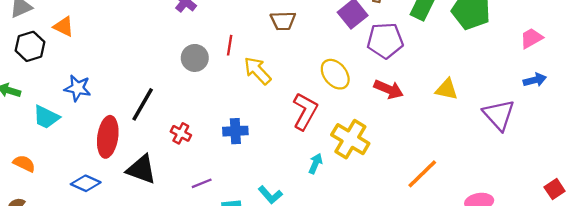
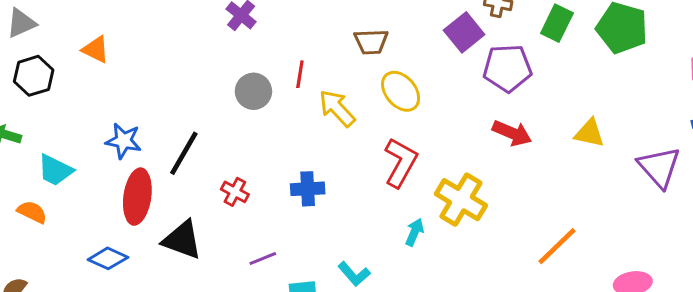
orange triangle: (64, 27) -> (96, 49), moved
yellow ellipse: (335, 74) -> (401, 91), moved
blue star: (78, 88) -> (123, 141), moved
orange semicircle: (24, 164) -> (32, 212), moved

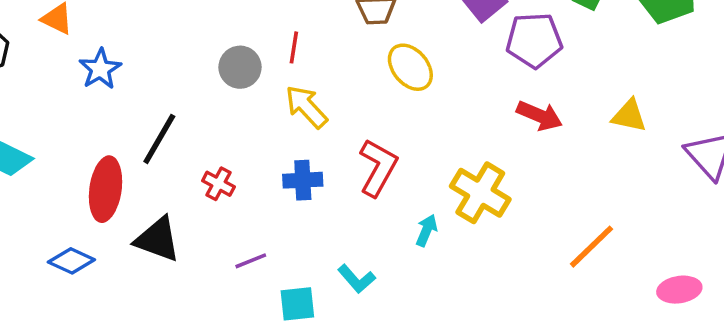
yellow arrow: (337, 108) -> (306, 107), moved
blue star: (123, 141) -> (100, 69), moved, turned 30
red L-shape: (401, 162) -> (378, 168), moved

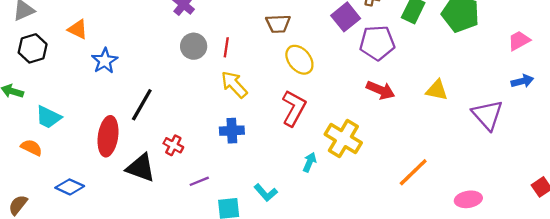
gray circle: (240, 67) -> (194, 46), moved
red L-shape: (378, 168) -> (294, 108), moved
red cross: (218, 184) -> (173, 145), moved
blue diamond: (71, 261) -> (70, 187), moved

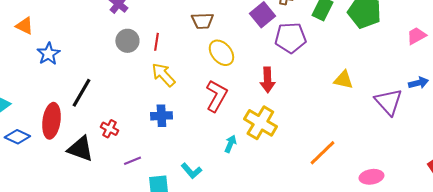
blue arrow: (522, 81) -> (418, 83), moved
red arrow: (381, 90) -> (267, 80), moved, turned 65
blue diamond: (70, 187) -> (17, 137), moved

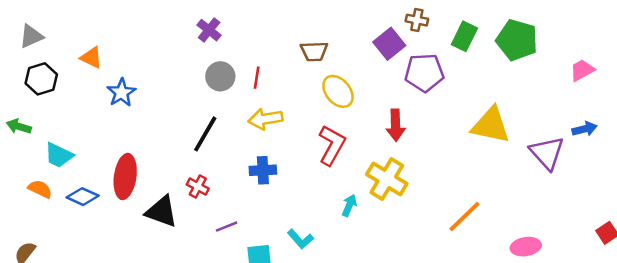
yellow arrow: (163, 75) -> (265, 119), turned -56
yellow triangle: (343, 80) -> (491, 125), size x1.6
black line: (81, 93) -> (205, 134), moved

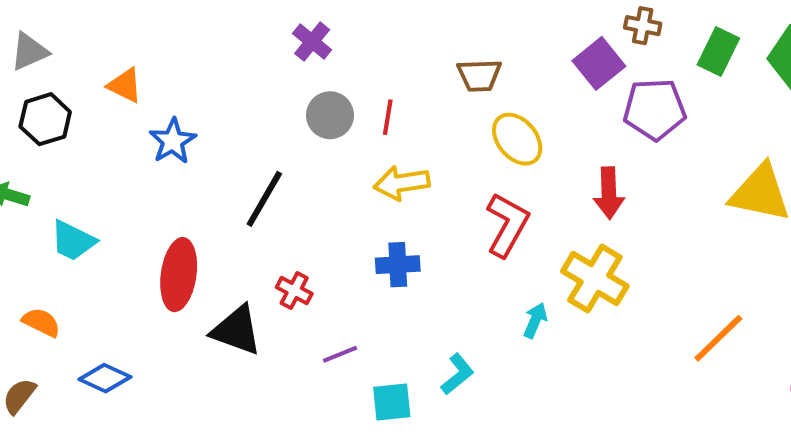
black line: (205, 134) -> (264, 199), moved
orange semicircle: (40, 189) -> (41, 322), moved
blue diamond: (83, 197) -> (105, 378), moved
cyan L-shape: (300, 239) -> (457, 374), turned -88

